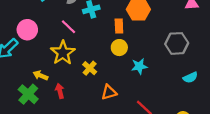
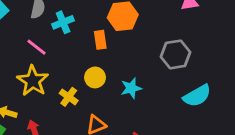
yellow circle: (119, 48) -> (95, 77), moved
cyan semicircle: (190, 77) -> (197, 96), size x1.5

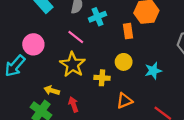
yellow cross: (69, 97) -> (102, 78), turned -32

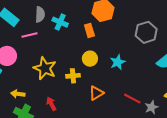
cyan cross: (97, 17) -> (60, 22), turned -35
pink line: (76, 37) -> (29, 35), moved, turned -42
yellow arrow: (52, 90) -> (18, 94), moved

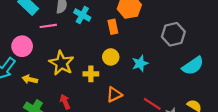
yellow arrow: (18, 94) -> (30, 79), moved

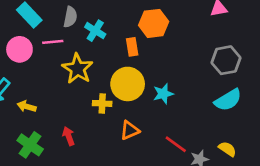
gray hexagon: (173, 34) -> (226, 60), moved
pink circle: (22, 46) -> (19, 49), moved
yellow circle: (111, 57) -> (128, 84), size x1.6
yellow star: (61, 63) -> (77, 69), moved

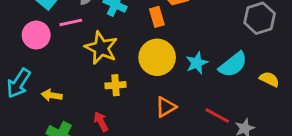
cyan semicircle: (228, 100) -> (233, 65), moved
yellow cross: (102, 103) -> (116, 85), moved
yellow semicircle: (227, 149) -> (269, 79), moved

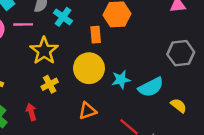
yellow cross: (116, 85) -> (50, 84), turned -35

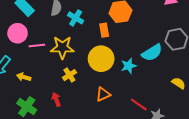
pink line: (23, 24) -> (37, 45), moved
yellow star: (44, 51) -> (62, 47), turned -30
cyan semicircle: (151, 87) -> (152, 53), moved

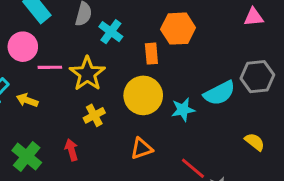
yellow star: (62, 47) -> (87, 74), turned 30
yellow arrow: (24, 77) -> (27, 100), moved

